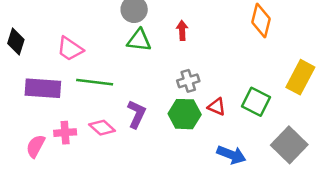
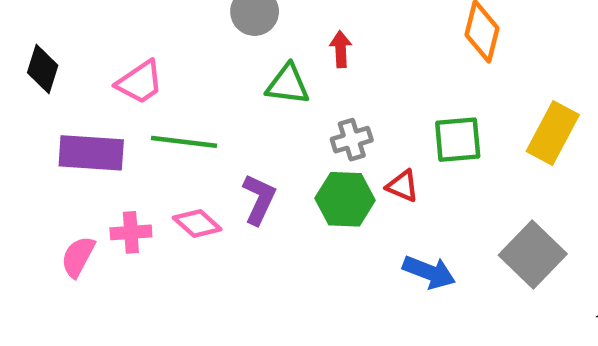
green triangle: (139, 40) -> (288, 84), moved
pink trapezoid: (70, 49) -> (140, 82), turned -68
green square: (256, 102) -> (458, 140), moved, turned -32

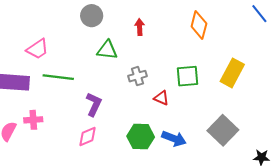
red arrow: (341, 49) -> (140, 27), moved
green hexagon: (345, 199) -> (141, 137), moved
pink diamond: (197, 224) -> (87, 137), moved, turned -65

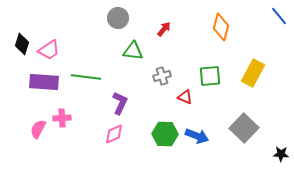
red arrow: (140, 27) -> (164, 29), turned 42
pink trapezoid: (37, 49) -> (49, 50), moved

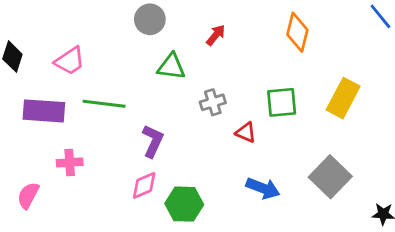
pink trapezoid: (49, 50) -> (70, 61), moved
pink semicircle: (38, 129) -> (28, 195), moved
green hexagon: (165, 134) -> (184, 204), moved

